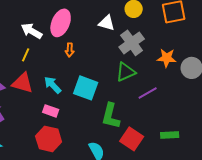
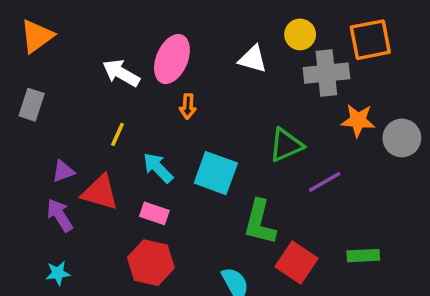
gray cross: (132, 43) -> (326, 73), moved, turned 30
yellow line: (26, 55) -> (118, 134), moved
red triangle: (23, 83) -> (100, 192), moved

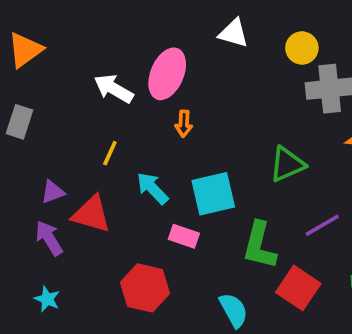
white triangle: (253, 59) -> (234, 33), moved
cyan square: (216, 173) -> (213, 194), turned -33
purple line: (325, 182) -> (322, 225), moved
pink rectangle: (154, 213) -> (184, 236), moved
cyan star: (58, 273) -> (47, 299), turned 30

